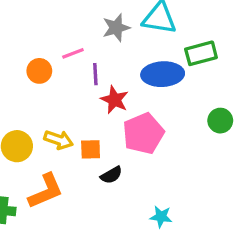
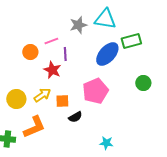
blue ellipse: (163, 74) -> (107, 54), turned -45
red star: (115, 100) -> (52, 70), moved
yellow arrow: (59, 140) -> (42, 95), turned -54

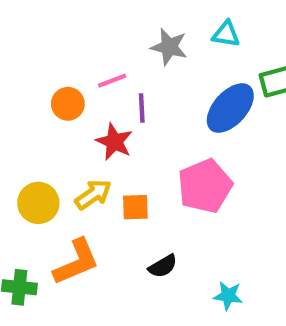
cyan triangle: (105, 19) -> (226, 34), size x0.6
gray star: (78, 25) -> (169, 47), turned 30
black semicircle: (75, 117) -> (163, 266), moved

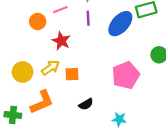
purple line: (142, 108) -> (88, 18), moved
pink pentagon: (205, 186) -> (126, 75), moved

